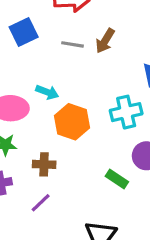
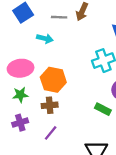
cyan arrow: (47, 92) -> (45, 38), moved
orange hexagon: (72, 122) -> (53, 80), moved

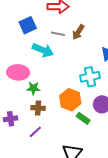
cyan arrow: (45, 38) -> (43, 50), size x1.5
orange hexagon: (53, 80) -> (70, 100), moved
green star: (20, 95) -> (33, 88), moved

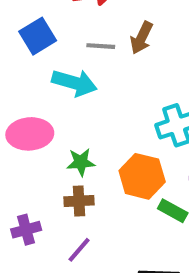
green star: (33, 88) -> (81, 162), moved

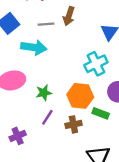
brown cross: (79, 201) -> (73, 124), moved
purple line: (79, 250) -> (47, 117), moved

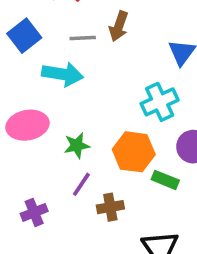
brown cross: (73, 124) -> (110, 207), moved

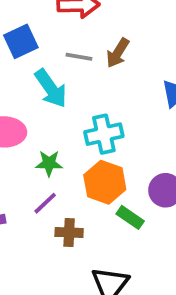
cyan arrow: (63, 74) -> (51, 88), turned 33
cyan cross: (160, 102) -> (104, 134), moved

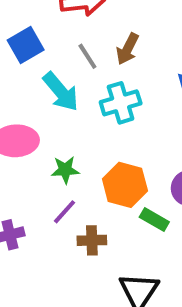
gray line: (79, 57) -> (87, 56), turned 52
cyan cross: (104, 134) -> (121, 103), moved

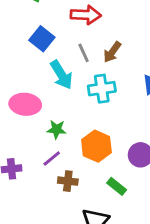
blue square: (26, 45) -> (42, 39), turned -30
green rectangle: (154, 220) -> (117, 186), moved

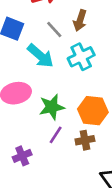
green star: (57, 129) -> (52, 107), size x1.4
brown cross: (68, 181) -> (85, 140), moved

